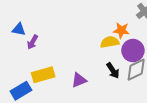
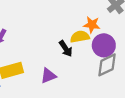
black arrow: (113, 71) -> (66, 49), moved

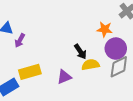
yellow semicircle: (80, 37) -> (91, 65), moved

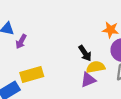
purple triangle: (64, 77) -> (88, 80), moved

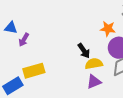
purple triangle: (88, 80) -> (94, 82), moved

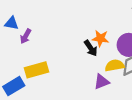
orange star: (108, 29) -> (100, 38), moved
yellow semicircle: (94, 64) -> (115, 66), moved

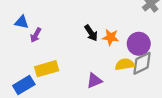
black arrow: (91, 48) -> (91, 33), moved
purple triangle: (102, 82) -> (94, 81), moved

